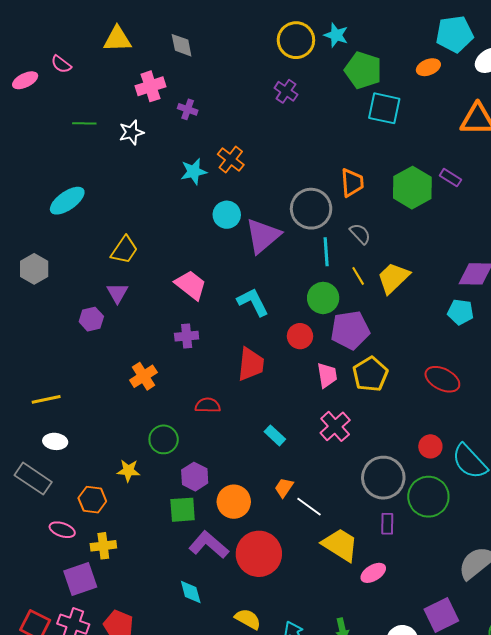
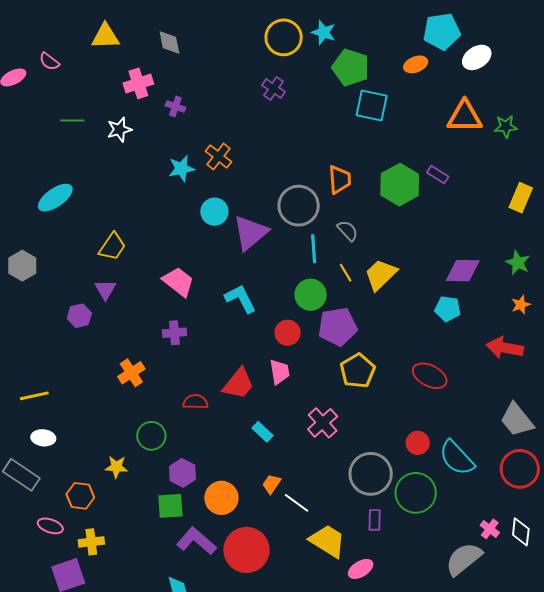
red trapezoid: (251, 364) -> (238, 384), moved, turned 33
pink trapezoid: (327, 375) -> (280, 372), moved

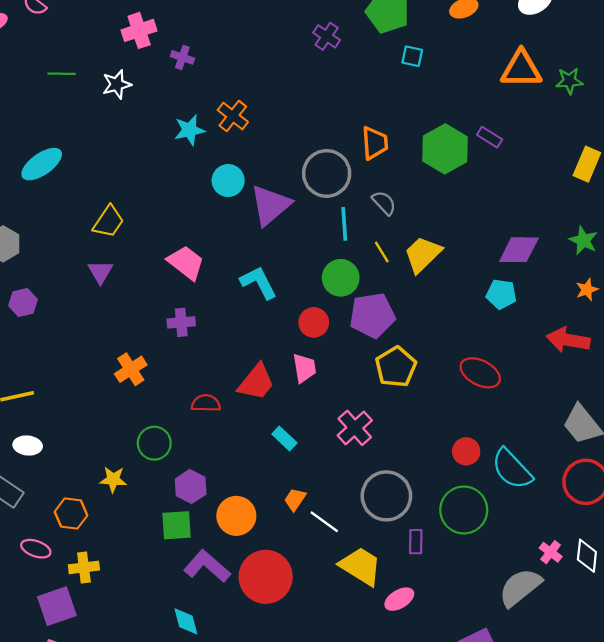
purple cross: (274, 88) -> (327, 36), moved
cyan square: (372, 105) -> (412, 56), size x0.6
purple hexagon: (79, 316) -> (23, 302), moved
gray circle: (371, 474) -> (386, 496), moved

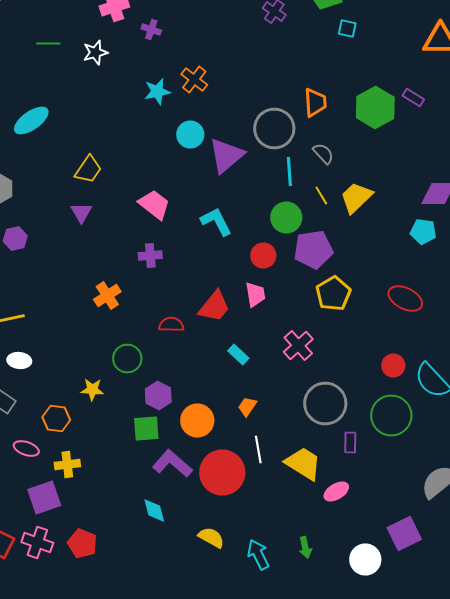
white line: (324, 522) -> (258, 450), moved, turned 44

